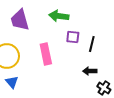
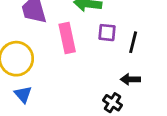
pink rectangle: (46, 54) -> (67, 38), moved
black cross: (104, 88) -> (112, 103), moved

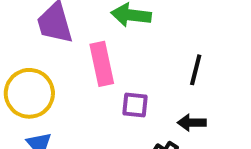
purple square: (107, 33) -> (135, 105), moved

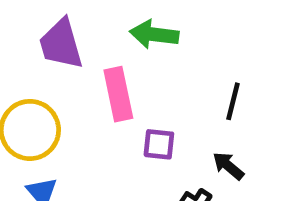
black arrow: (192, 123) -> (228, 166), turned 40

